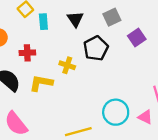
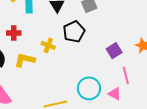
purple square: (137, 38) -> (114, 51), moved

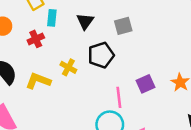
red cross: (14, 33) -> (36, 39), moved, turned -32
pink line: (126, 75) -> (119, 97), moved

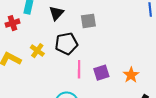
pink line: (119, 97) -> (79, 69), moved

